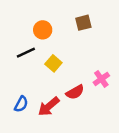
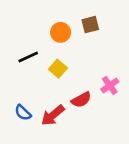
orange circle: (43, 30) -> (61, 32), moved
blue semicircle: (21, 104) -> (23, 113), turned 105

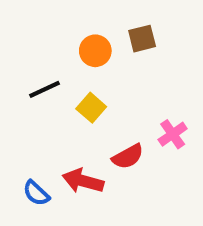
blue semicircle: (23, 113) -> (36, 193), moved
red arrow: (53, 115) -> (83, 181), turned 55

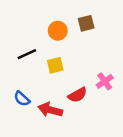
yellow square: (91, 108) -> (55, 65), turned 35
blue semicircle: (36, 193) -> (22, 99), moved

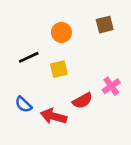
brown square: (86, 23) -> (105, 25), moved

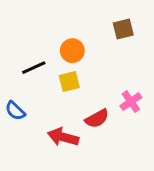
orange circle: (61, 32) -> (72, 51), moved
blue semicircle: (24, 104) -> (15, 111), moved

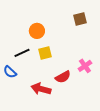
orange circle: (72, 51) -> (37, 31), moved
black line: (34, 68) -> (22, 53), moved

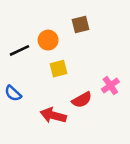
brown square: (80, 19) -> (81, 24), moved
black line: (22, 53) -> (19, 50), moved

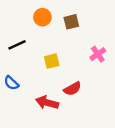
orange circle: (48, 40) -> (42, 17), moved
pink cross: (110, 86) -> (98, 54), moved

